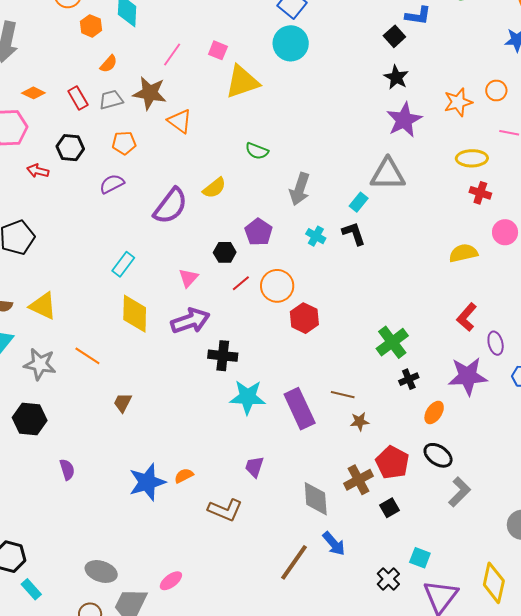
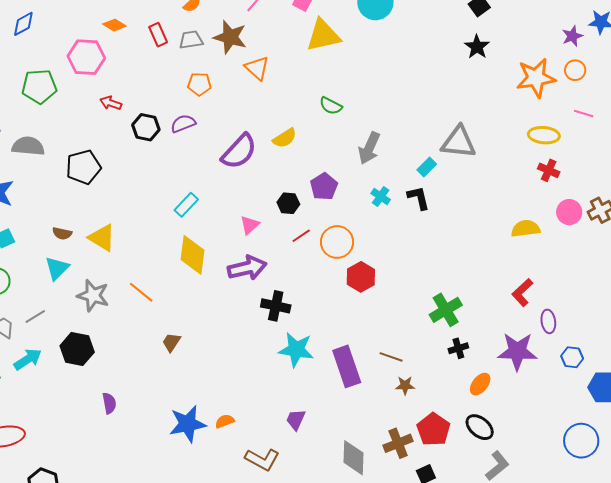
orange star: (458, 102) -> (536, 78), size x1.4
purple star: (404, 120) -> (572, 36), moved, size x0.6
black hexagon: (70, 148) -> (146, 127), moved

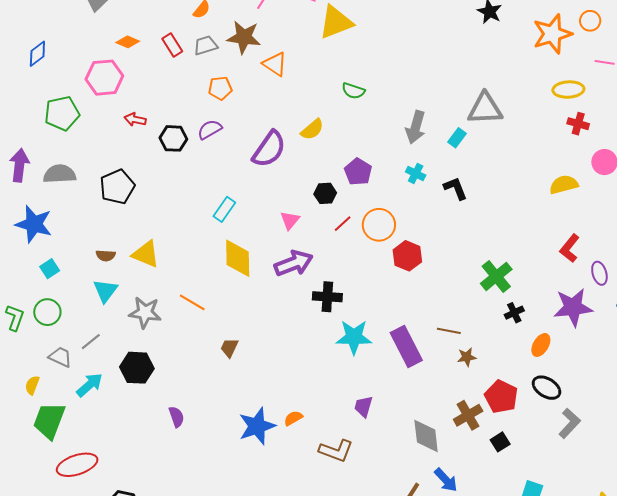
gray arrow: (369, 148) -> (416, 127), moved
black L-shape: (419, 198) -> (455, 188), moved

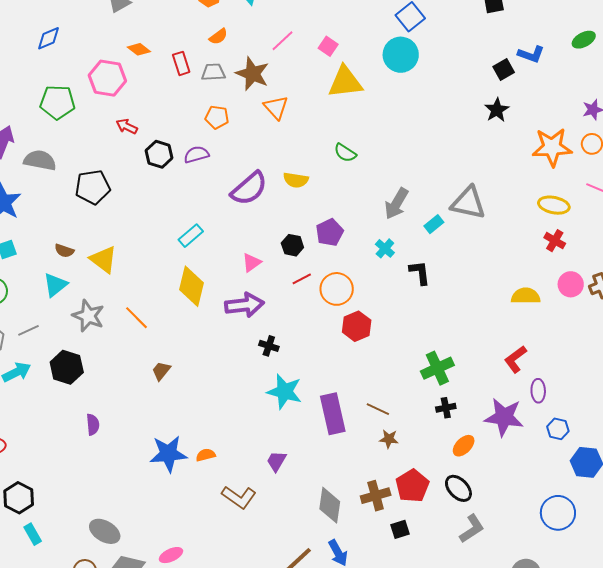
yellow semicircle: (312, 129) -> (296, 180), turned 35
black cross: (327, 297) -> (269, 346), size x0.7

